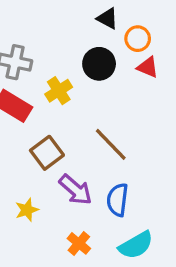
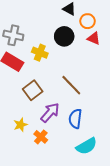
yellow cross: (59, 91) -> (40, 53), turned -35
purple arrow: (76, 190) -> (50, 113), turned -90
orange cross: (79, 243) -> (41, 137), moved

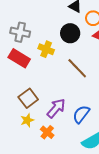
brown line: (71, 85) -> (77, 68), moved
brown square: (33, 90) -> (28, 98), moved
blue semicircle: (75, 119) -> (81, 114), turned 30

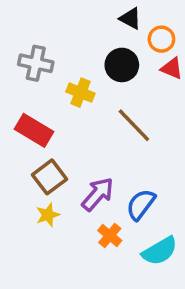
red rectangle: (19, 58) -> (34, 130), moved
orange cross: (47, 132) -> (110, 235), moved

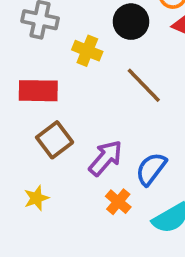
red rectangle: (34, 130) -> (38, 91), turned -30
yellow star: (48, 215) -> (36, 198), moved

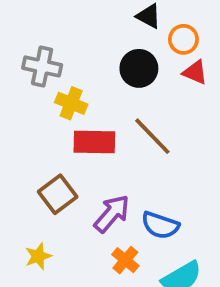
yellow cross: (87, 51) -> (71, 103), moved
red rectangle: (38, 91) -> (94, 142), moved
blue semicircle: (151, 169) -> (160, 225), turned -108

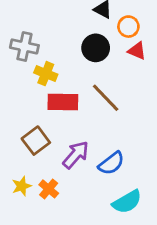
blue semicircle: (160, 225) -> (111, 163), turned -56
orange cross: (125, 260) -> (49, 189), moved

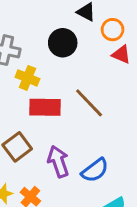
black circle: (96, 48) -> (63, 43), moved
purple arrow: (76, 155) -> (58, 162), turned -60

